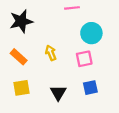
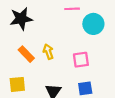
cyan circle: (91, 33) -> (93, 24), moved
orange rectangle: (19, 57) -> (26, 54), moved

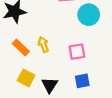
yellow square: (17, 84) -> (26, 78), moved, turned 35

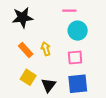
cyan circle: (89, 15) -> (78, 31), moved
blue square: (82, 81) -> (78, 84), size x1.5

